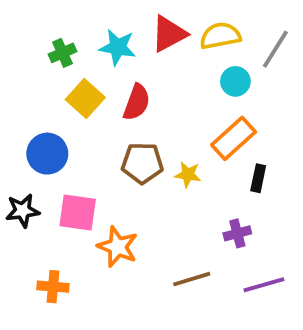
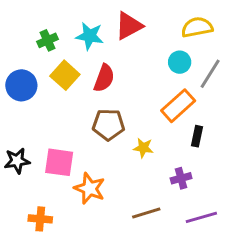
yellow semicircle: (220, 36) -> (197, 27), moved
gray line: (275, 49) -> (210, 74), moved
blue circle: (47, 154) -> (21, 85), moved
yellow star: (188, 175) -> (143, 148), moved

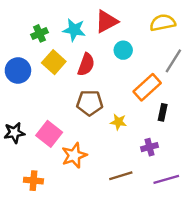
cyan circle: (180, 62) -> (123, 50), moved
pink square: (59, 162) -> (49, 134), turned 30
orange star: (90, 188) -> (74, 155), turned 30

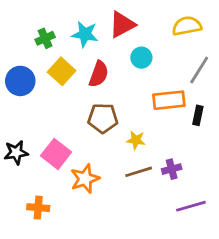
orange rectangle: (147, 87) -> (169, 100), turned 36
black rectangle: (163, 112) -> (198, 115), moved
brown line: (121, 176) -> (139, 172), moved

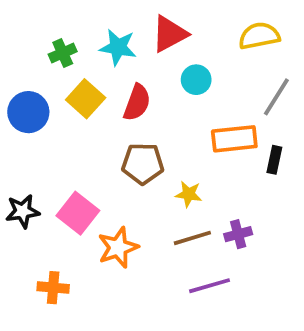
purple line: (191, 206) -> (210, 286), moved

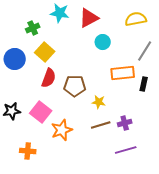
cyan star: (118, 47) -> (60, 13), moved
red semicircle: (137, 103) -> (49, 78), moved
purple line: (210, 286) -> (126, 150), moved

